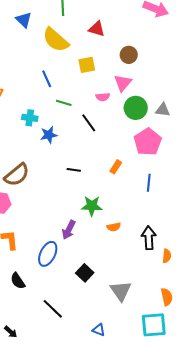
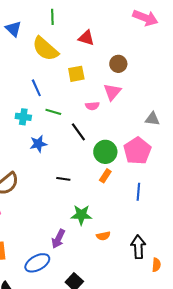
green circle: (136, 108) -> (105, 152), moved
cyan cross: (30, 118) -> (23, 117), moved
blue ellipse: (48, 254) -> (37, 263), turned 35

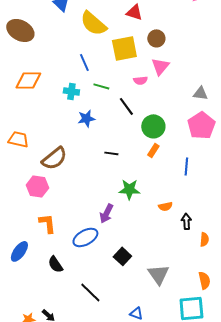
brown circle: (118, 64) -> (156, 38), moved
yellow square: (76, 74) -> (124, 48), size x1.5
pink pentagon: (137, 151) -> (201, 125), moved
orange semicircle: (103, 236) -> (165, 206), moved
black arrow: (138, 247) -> (186, 221), size x0.7

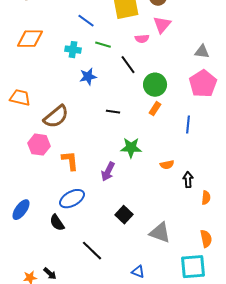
blue line: (84, 62) -> (86, 21), turned -30
orange L-shape: (47, 223) -> (70, 161), moved
blue ellipse: (85, 237) -> (72, 199), moved
gray triangle: (158, 274) -> (160, 233), turned -35

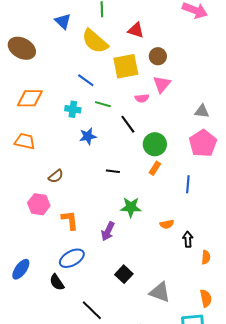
orange trapezoid: (20, 98) -> (25, 141), moved
brown semicircle: (56, 117) -> (56, 176), size x0.6

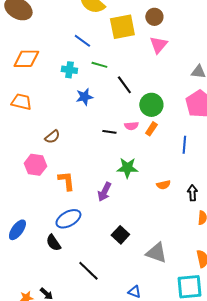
pink semicircle: (142, 98) -> (131, 126), moved
black arrow: (188, 239) -> (192, 193), moved

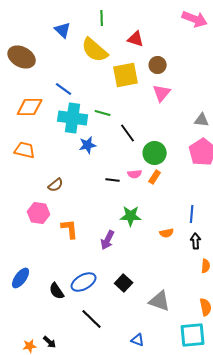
blue line: (82, 41) -> (64, 89), moved
cyan cross: (69, 70) -> (73, 118), size x1.8
blue line: (184, 145) -> (192, 214), moved
blue ellipse: (68, 219) -> (84, 282), moved

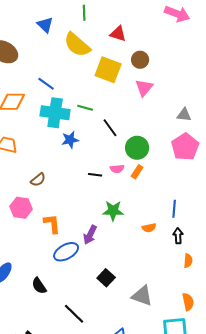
yellow square: (126, 75) -> (108, 70), turned 32
blue ellipse: (84, 282) -> (66, 252), moved

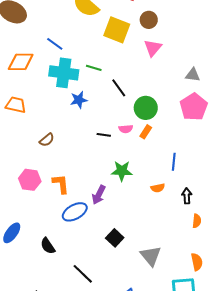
pink hexagon: (21, 208) -> (30, 180), moved
blue line: (174, 209) -> (174, 162), moved
gray triangle: (142, 296) -> (151, 256), turned 30

